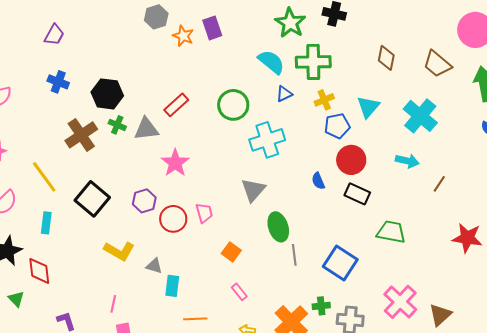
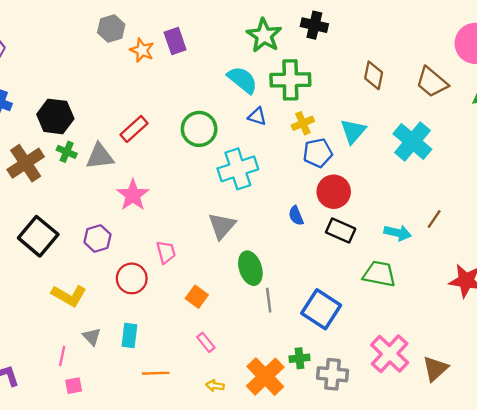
blue triangle: (284, 94) -> (257, 116), turned 42
cyan arrow: (407, 161) -> (398, 233), moved
red circle: (173, 219) -> (132, 278), moved
gray triangle: (154, 266) -> (92, 337), moved, turned 30

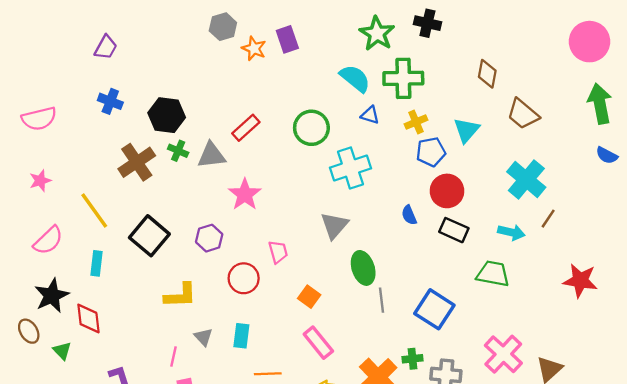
brown trapezoid: (432, 82) -> (523, 114), moved
cyan cross: (412, 141) -> (526, 179), moved
yellow L-shape: (69, 296) -> (180, 296), turned -32
pink rectangle: (206, 342) -> (318, 343), size x1.6

